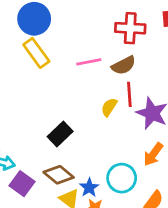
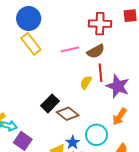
brown diamond: (59, 175) -> (68, 114), moved

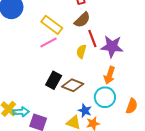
yellow rectangle: (31, 44) -> (52, 25), moved
pink line: (70, 49) -> (48, 43), moved
orange arrow: (119, 117) -> (109, 75), moved

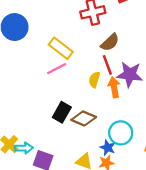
brown semicircle: (82, 20) -> (110, 42), moved
orange arrow: (109, 75) -> (114, 87), moved, turned 150
blue star: (85, 111) -> (108, 148), moved

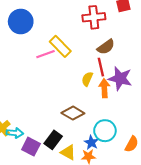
pink line: (57, 69) -> (46, 54), moved
black rectangle: (62, 112) -> (53, 140), moved

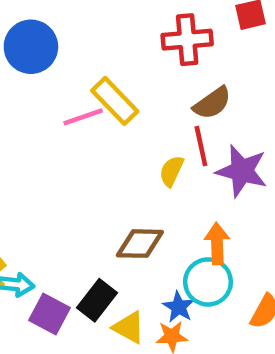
orange arrow: (104, 88) -> (217, 243), moved
brown diamond: (73, 113) -> (140, 244), turned -30

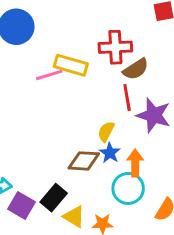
red cross: (187, 40) -> (115, 47), moved
yellow rectangle: (115, 101) -> (71, 65), turned -32
yellow semicircle: (172, 171) -> (106, 132), moved
blue star: (179, 307) -> (110, 153), moved

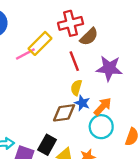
yellow rectangle: (71, 65) -> (40, 43), turned -50
red line: (127, 98) -> (74, 61), moved
orange arrow: (135, 163) -> (103, 107), turned 54

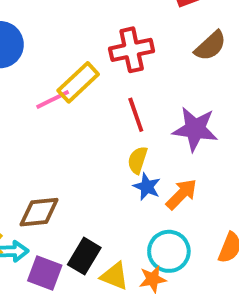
brown semicircle: (89, 37) -> (210, 46), moved
brown diamond: (64, 113) -> (39, 212), moved
cyan circle: (101, 127) -> (169, 251), moved

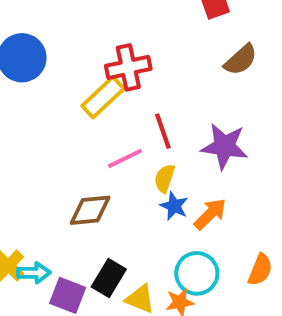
red cross: (132, 50) -> (128, 67), moved
pink line: (53, 99) -> (125, 158), moved
brown diamond: (39, 212) -> (90, 210), moved

